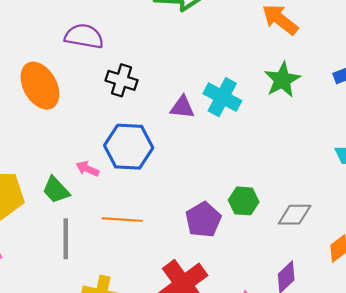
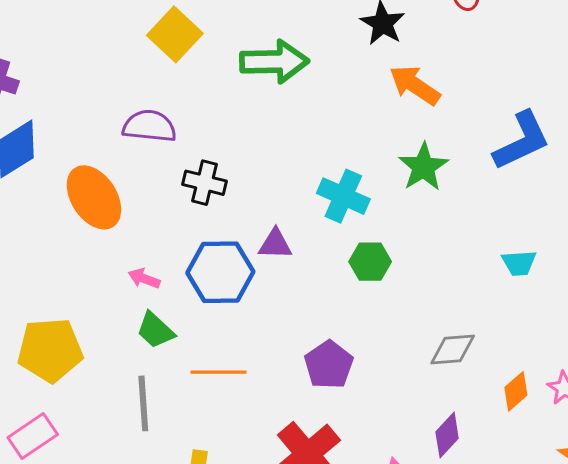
purple triangle: (182, 107) -> (275, 244), moved
pink arrow: (87, 169) -> (144, 279), moved
green trapezoid: (56, 190) -> (155, 330), moved
green hexagon: (244, 201) -> (370, 262), moved

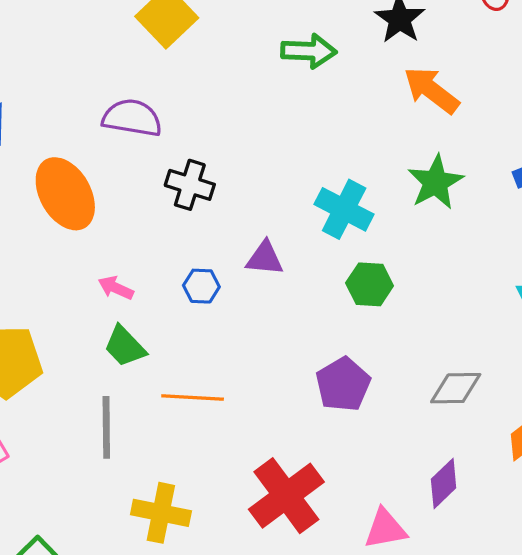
green arrow: (274, 62) -> (309, 51), moved, size x0.7
blue hexagon: (220, 272) -> (201, 286), size x0.5
purple pentagon: (329, 365) -> (343, 384), moved

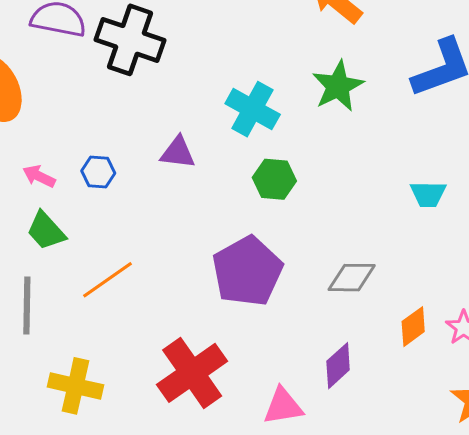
black cross: (190, 185) -> (130, 40), moved, size x1.5
blue hexagon: (201, 286) -> (98, 172), moved
purple pentagon: (343, 384) -> (247, 271), size x1.4
orange line: (193, 398) -> (107, 280), turned -40

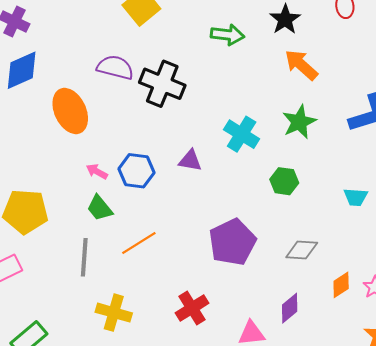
blue hexagon: (98, 172) -> (136, 171), size x1.6
green hexagon: (274, 179) -> (284, 181), moved
red cross: (192, 373) -> (192, 308), size x0.7

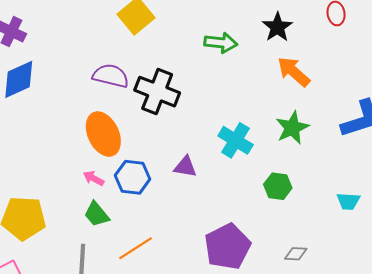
orange ellipse: (70, 111) -> (103, 134), moved
gray diamond: (302, 250) -> (296, 254), size x0.7

